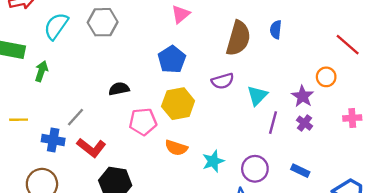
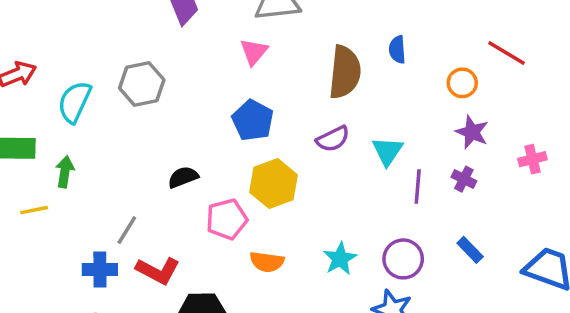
orange circle: (326, 77) -> (462, 83), moved
purple star: (303, 96) -> (472, 132), moved
yellow line: (19, 120) -> (34, 210), moved
orange semicircle: (176, 148) -> (267, 262), moved
blue rectangle: (300, 171) -> (470, 250), turned 30

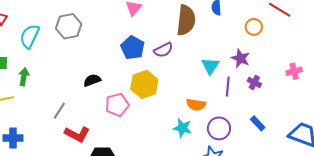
purple star: (472, 132) -> (240, 58), moved
purple semicircle: (333, 139) -> (163, 50), moved
cyan star: (340, 259) -> (182, 128), turned -30
orange semicircle: (267, 262) -> (196, 105), moved
blue cross: (100, 270) -> (13, 138), moved

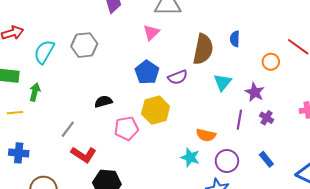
cyan triangle: (210, 66) -> (223, 82), moved

